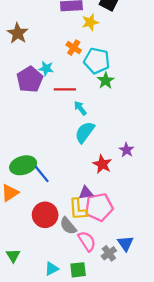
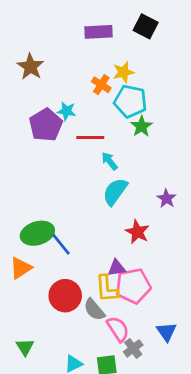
yellow star: (90, 22) -> (123, 72), moved
purple star: (127, 150) -> (166, 198), moved
gray cross: (109, 253) -> (133, 348), moved

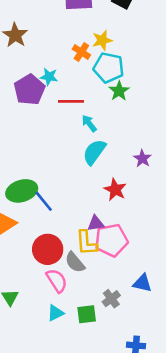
pink semicircle: (118, 329) -> (57, 281), moved
blue triangle: (166, 332) -> (142, 283), turned -42

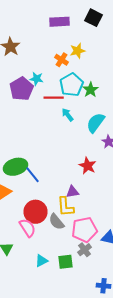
cyan pentagon: (109, 68) -> (72, 85), moved, turned 30
cyan semicircle: (94, 152) -> (96, 123), moved
pink pentagon: (111, 240) -> (84, 230), moved
pink semicircle: (57, 281) -> (28, 228), moved

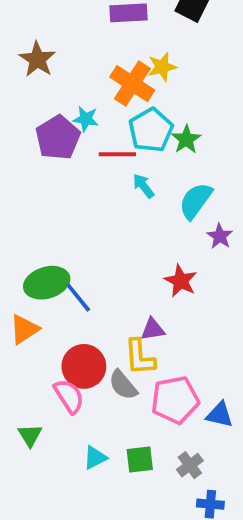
orange cross: (62, 60) -> (132, 84), size x1.6
gray cross: (84, 250) -> (190, 465), moved

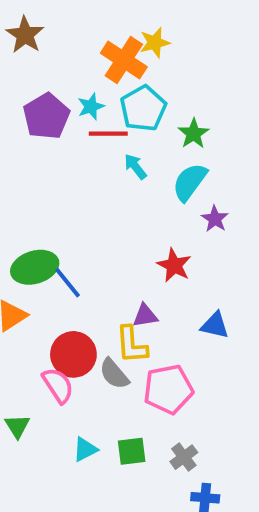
cyan star: (86, 119) -> (91, 106), moved, turned -30
green star: (186, 139) -> (194, 134), moved
blue triangle: (220, 415) -> (215, 325), moved

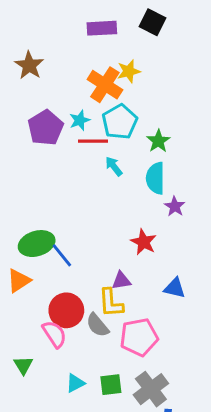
cyan semicircle: (190, 182) -> (155, 178), turned -36
gray cross: (184, 457) -> (151, 389), size x1.6

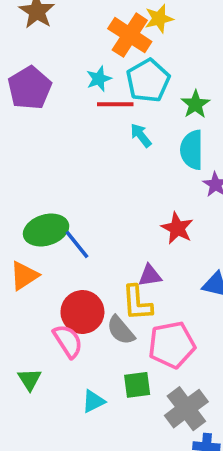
purple pentagon: (46, 128) -> (30, 88), moved
green square: (111, 385) -> (137, 385), moved

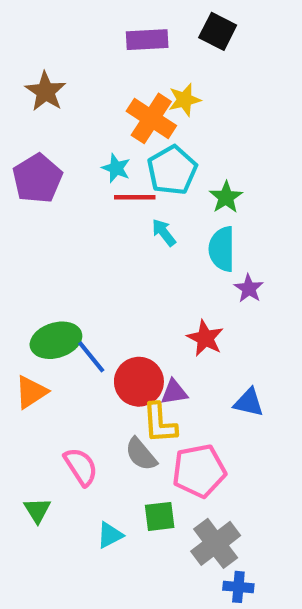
cyan star: (99, 79) -> (116, 168), turned -30
red circle: (82, 312) -> (139, 382), moved

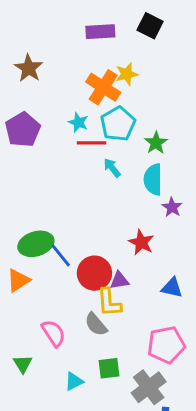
pink pentagon: (199, 471) -> (166, 345), moved

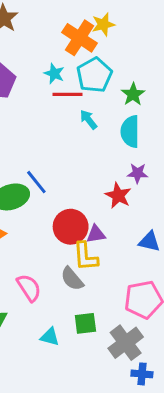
purple star: (172, 207) -> (138, 173), moved, turned -30
blue line: (61, 256) -> (36, 182), moved
cyan triangle: (74, 381) -> (50, 337), turned 42

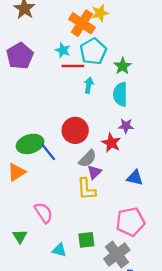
cyan arrow: (88, 120) -> (89, 85), turned 49
blue line: (36, 182) -> (48, 152), moved
red circle: (71, 227) -> (75, 130), moved
purple triangle: (96, 234) -> (94, 172), turned -35
gray semicircle: (72, 279) -> (88, 159), moved, turned -96

